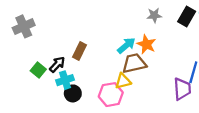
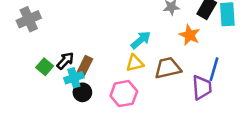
orange star: (146, 44) -> (190, 35), moved
brown rectangle: (80, 51) -> (85, 66), moved
brown trapezoid: (134, 63) -> (168, 68), moved
yellow triangle: (123, 81) -> (135, 63), moved

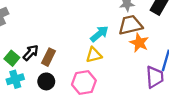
orange star: (190, 35) -> (139, 43), moved
brown trapezoid: (168, 68) -> (130, 25), moved
cyan cross: (74, 78) -> (15, 79), moved

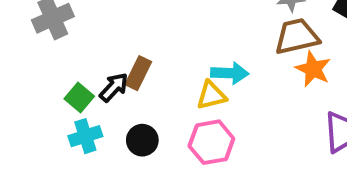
cyan arrow: (99, 34) -> (230, 73), moved, turned 42
yellow triangle: (94, 55) -> (211, 95), moved
brown rectangle: (48, 57) -> (138, 73), moved

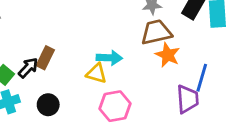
yellow triangle: (211, 95) -> (96, 73), turned 30
pink hexagon: (211, 142) -> (115, 106), moved

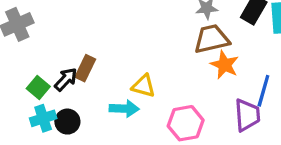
cyan arrow: (109, 58) -> (124, 109), moved
black circle: (48, 105) -> (67, 122), moved
pink hexagon: (115, 106) -> (186, 123), moved

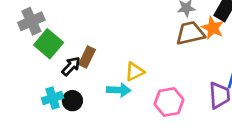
orange star: (225, 65) -> (213, 28), moved
yellow triangle: (144, 86) -> (135, 72), turned -42
green square: (38, 88) -> (49, 44), moved, size x1.5

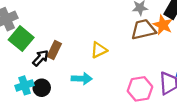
yellow triangle: (135, 72) -> (99, 50), moved
pink hexagon: (169, 102) -> (140, 89), moved

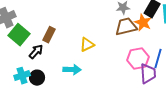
brown rectangle: (54, 50) -> (49, 35), moved
pink hexagon: (140, 89) -> (138, 59), moved

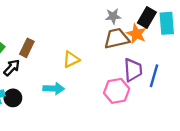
pink hexagon: (138, 59) -> (117, 91), moved
purple trapezoid: (148, 74) -> (133, 70), moved

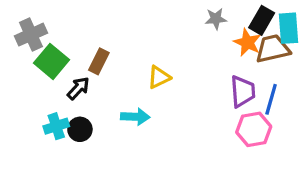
brown trapezoid: (117, 38) -> (273, 49), moved
pink hexagon: (117, 91) -> (254, 129), moved

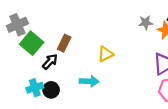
gray star: (216, 19) -> (146, 23), moved

